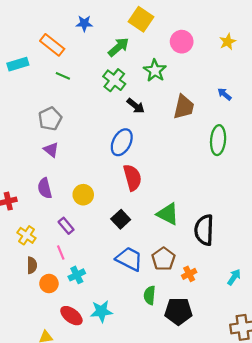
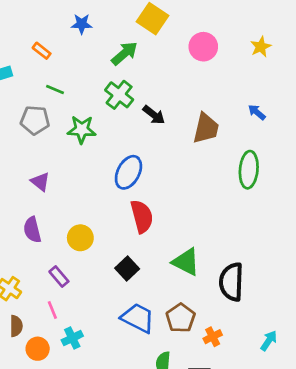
orange rectangle: (52, 45) -> (42, 51), size x0.6
green star: (155, 71) -> (82, 130), moved, turned -30
black arrow: (136, 106) -> (154, 115), moved
gray pentagon: (50, 119) -> (35, 120), moved, turned 30

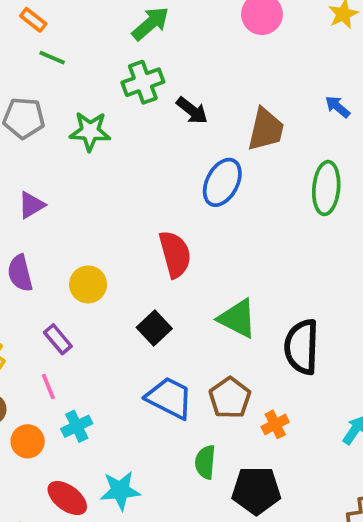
green line: (55, 89) -> (52, 58), moved
green cross: (119, 95) -> (143, 82), turned 32
blue ellipse: (128, 172) -> (222, 182), moved
purple triangle: (40, 182) -> (31, 205), turned 50

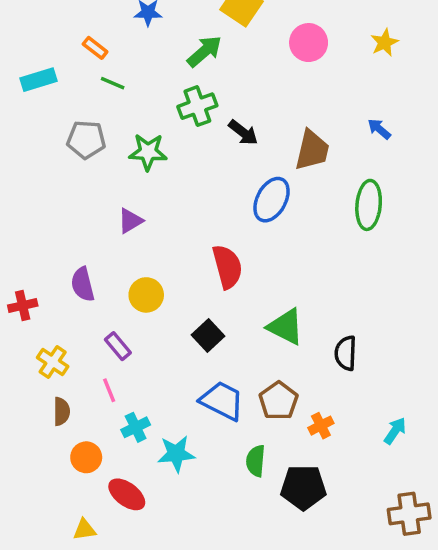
purple triangle: (31, 205) -> (130, 221), moved
black semicircle: (302, 347) -> (346, 353), size x0.7
orange circle: (28, 441) -> (86, 457), moved
cyan star: (120, 490) -> (176, 454), moved

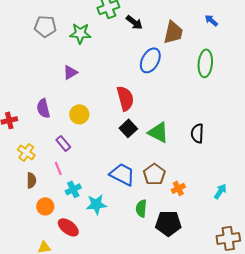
black square: (208, 336) -> (128, 128), moved
black semicircle: (346, 353) -> (197, 133), moved

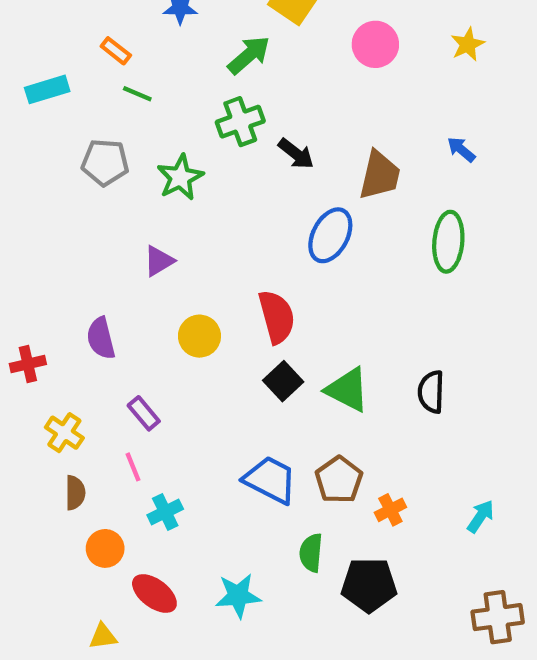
green star: (80, 33) -> (180, 177), turned -30
yellow circle: (79, 114) -> (199, 336), moved
cyan star: (96, 204) -> (238, 596), moved

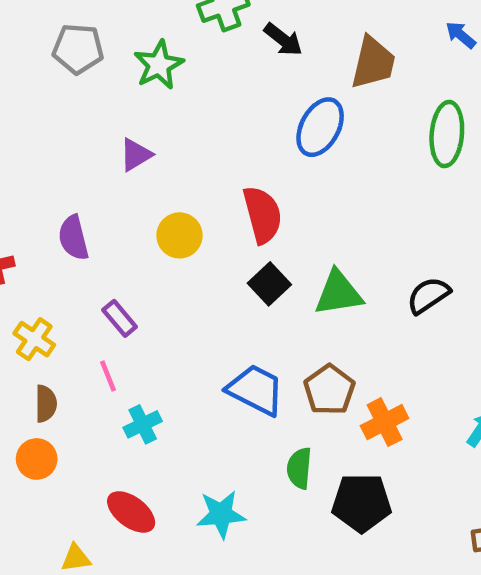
green triangle: (348, 390) -> (339, 293), turned -36
black semicircle: (431, 392) -> (428, 295), turned 54
orange cross: (390, 510) -> (385, 422), size x1.4
orange circle: (105, 548) -> (37, 459), moved

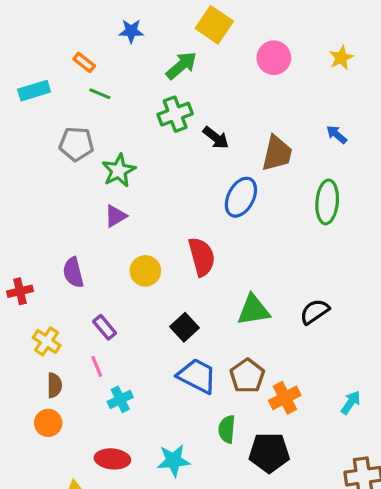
green star: (159, 65) -> (119, 171), moved
black square: (269, 284) -> (185, 327), moved
red ellipse: (131, 512) -> (112, 459), turned -32

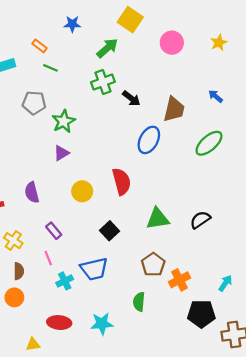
green ellipse: (327, 202) -> (209, 143), turned 44
blue trapezoid: (197, 376) -> (94, 269), moved, turned 140
black pentagon: (269, 453) -> (201, 314), moved

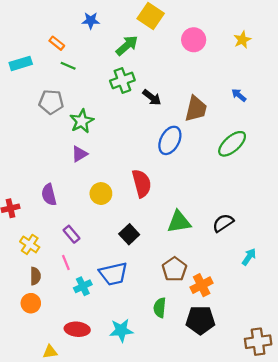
cyan arrow: (225, 283) -> (249, 257), moved
black pentagon: (201, 314) -> (200, 320), moved

